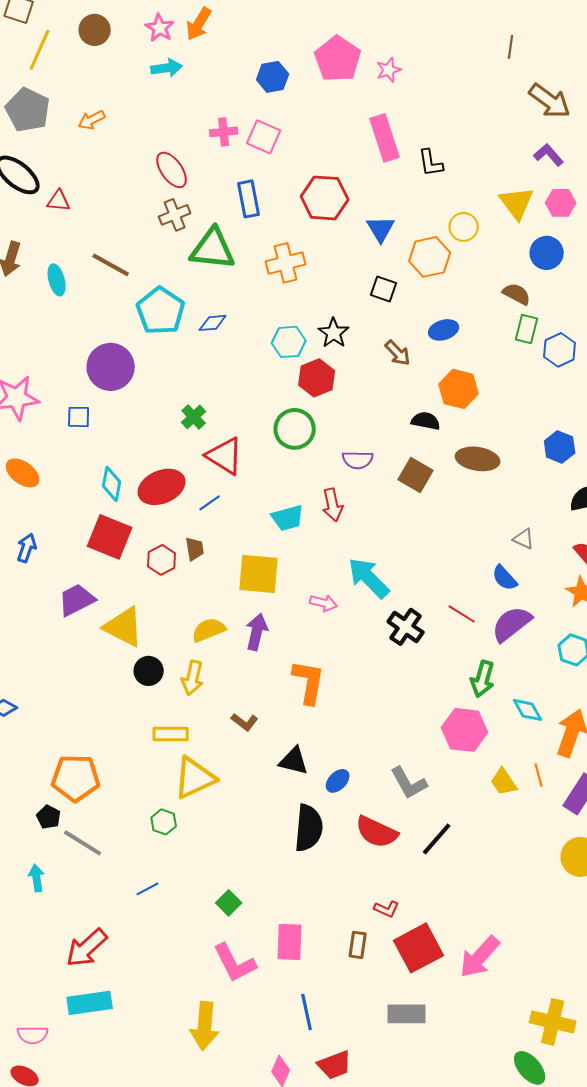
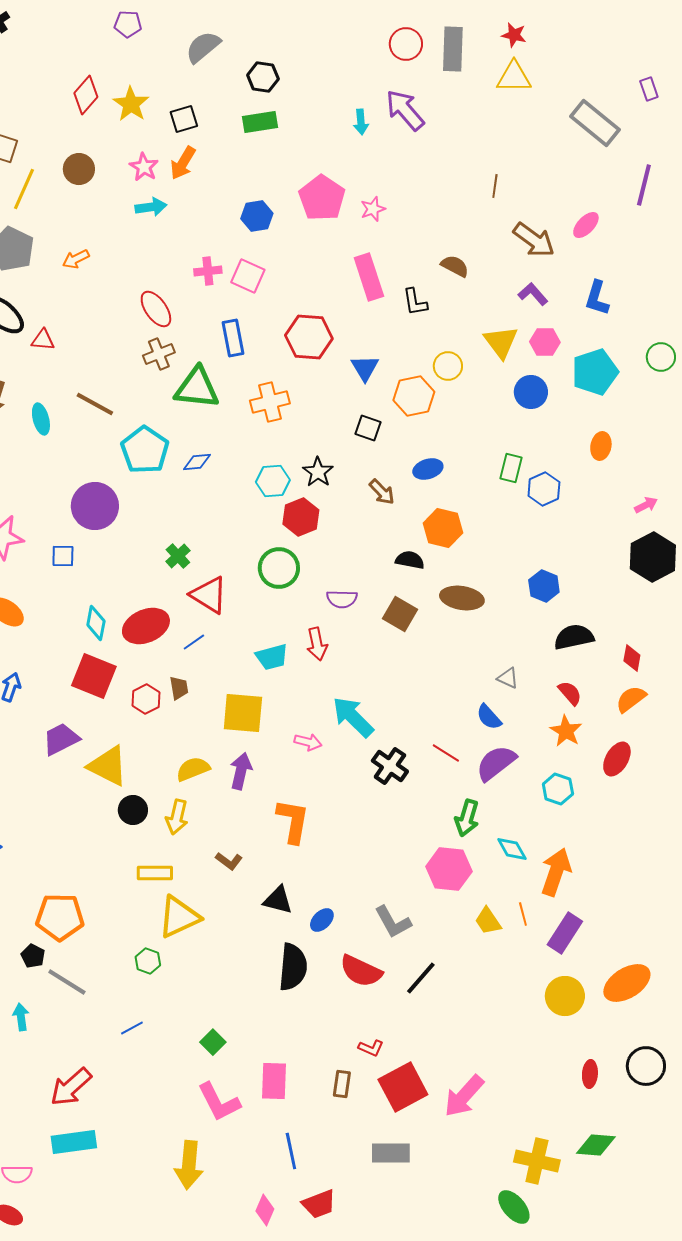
brown semicircle: (517, 294) -> (455, 266), moved

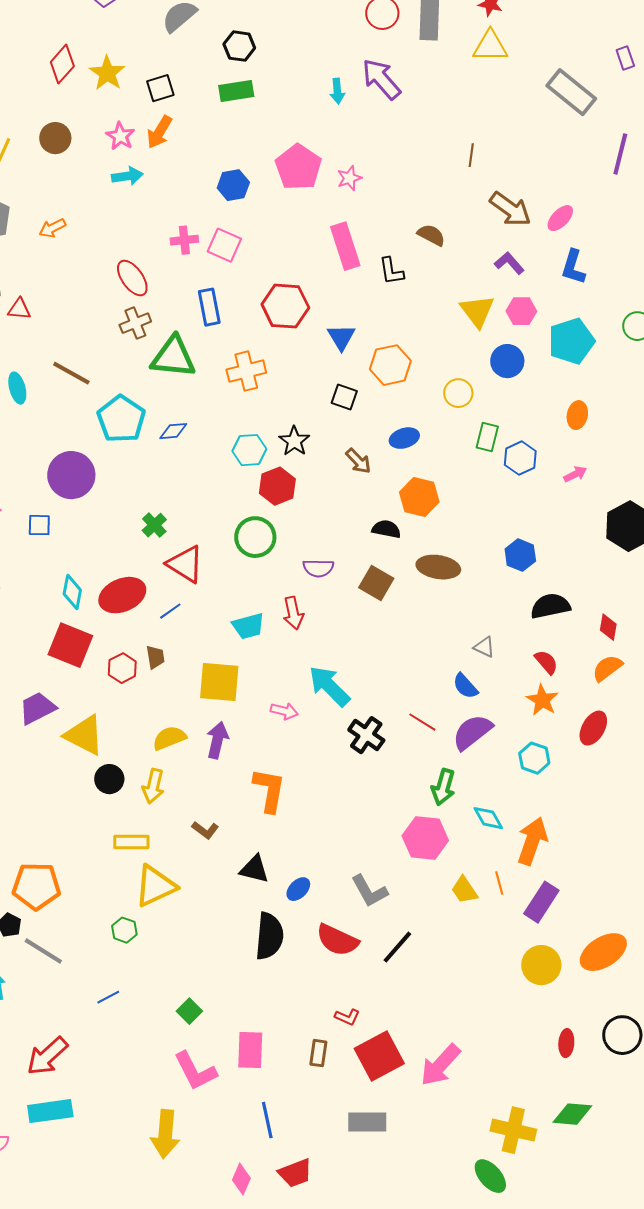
pink ellipse: (586, 225) -> (560, 218), moved
yellow circle: (448, 366) -> (458, 393), moved
pink arrow: (646, 505) -> (575, 474), moved

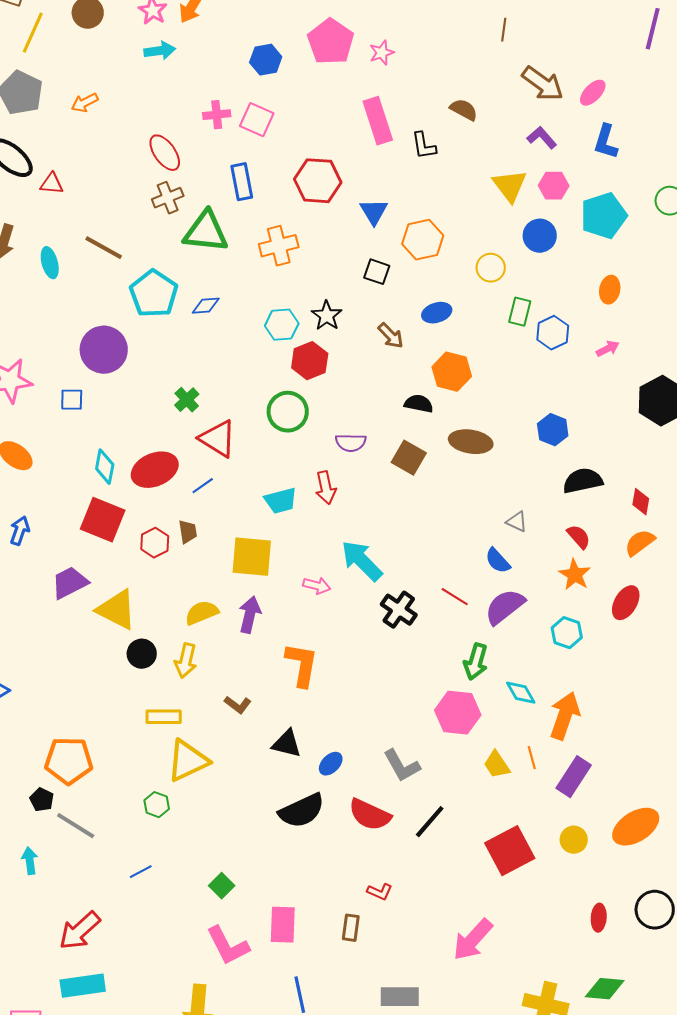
black semicircle: (269, 936) -> (302, 811), turned 60
yellow circle: (541, 965) -> (574, 840), size x0.7
red square: (379, 1056) -> (510, 851), moved

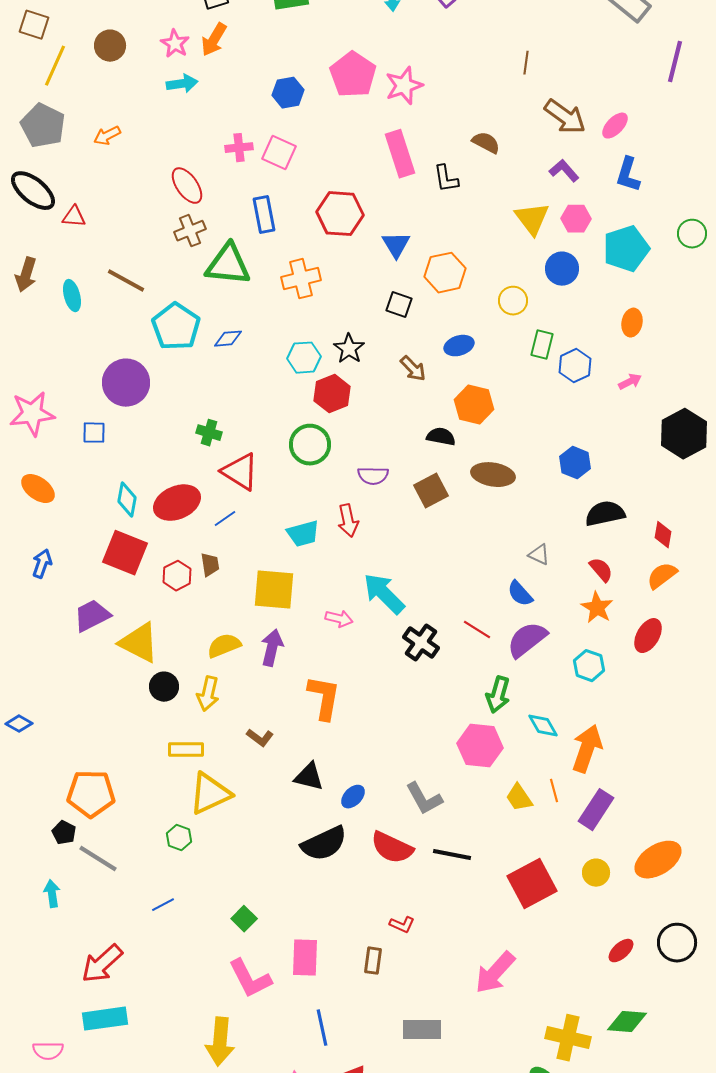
pink star: (382, 53) -> (404, 86), size x1.5
green cross: (187, 400) -> (209, 433), turned -30
brown square: (409, 458) -> (431, 491), turned 32
black line: (430, 822) -> (452, 855), turned 60
red ellipse: (599, 918) -> (621, 951), turned 44

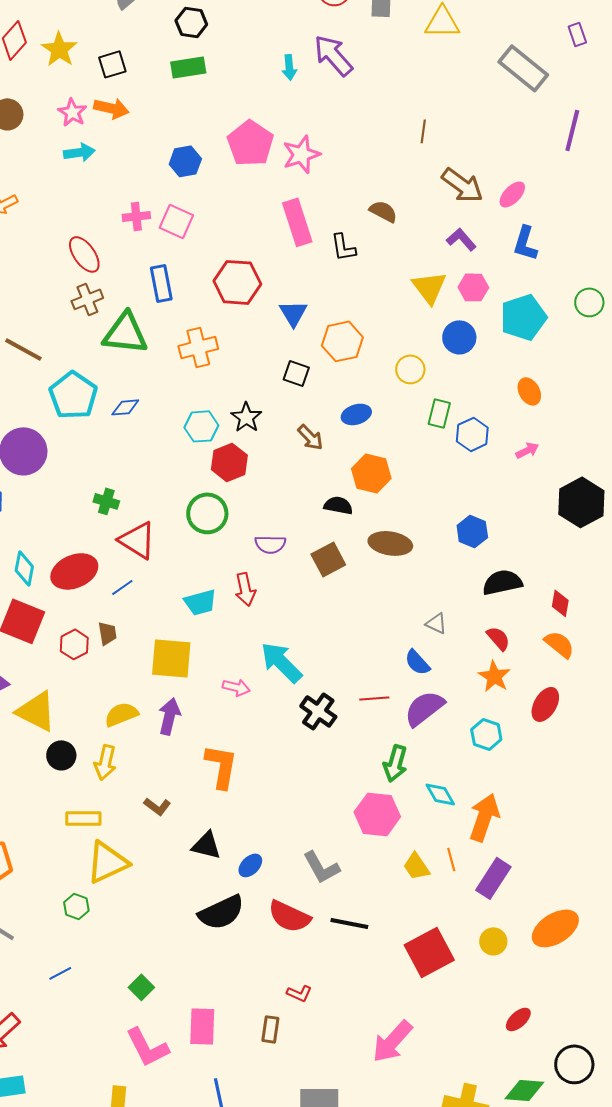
orange arrow: (214, 40) -> (111, 108), turned -108
orange ellipse: (632, 323) -> (529, 391), turned -40
orange semicircle: (662, 576) -> (559, 644), turned 76
red line: (477, 630) -> (374, 698), turned -36
black circle: (677, 943) -> (574, 1064), moved

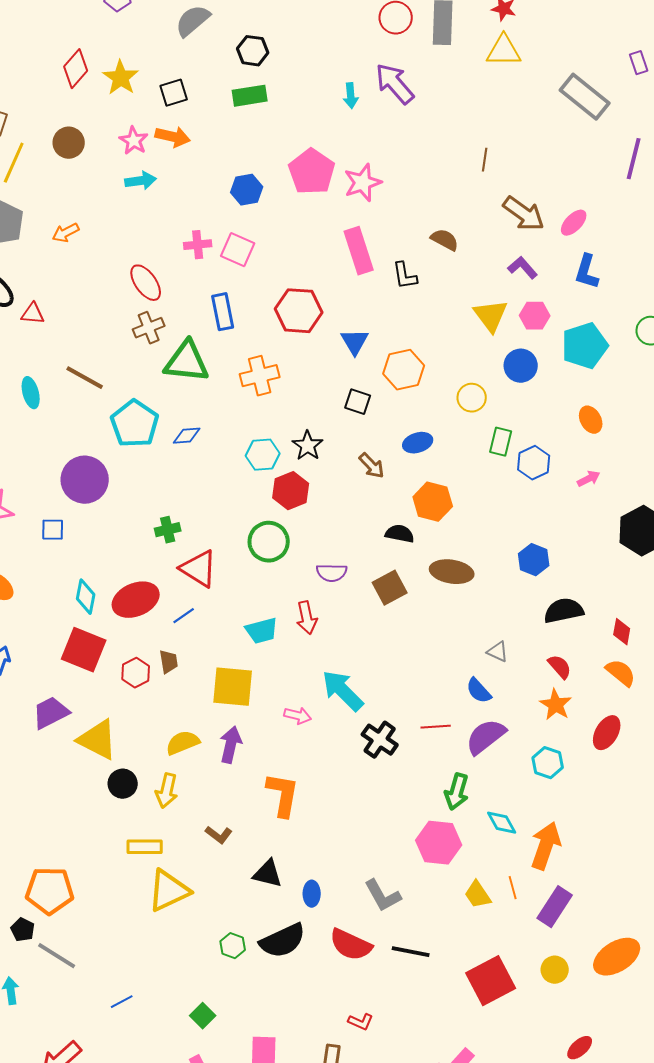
green cross: (106, 501) -> (168, 530), turned -30
blue ellipse: (250, 865) -> (312, 894), turned -45
green hexagon: (76, 906) -> (233, 946), moved

